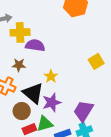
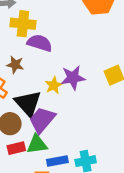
purple star: (52, 102) -> (73, 78), moved
purple trapezoid: (83, 111) -> (42, 120), moved

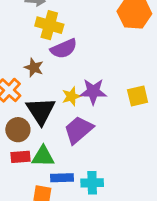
purple semicircle: (40, 43) -> (64, 49), turned 130
purple trapezoid: (42, 120) -> (78, 130), moved

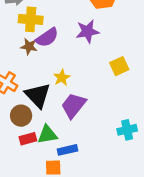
brown star: (34, 68) -> (29, 47), moved
purple star: (93, 91) -> (88, 31), moved
cyan cross: (92, 183) -> (127, 130), moved

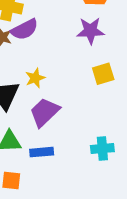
purple star: (88, 31) -> (91, 31), moved
blue rectangle: (67, 150) -> (42, 152), moved

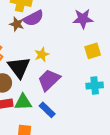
cyan cross: (102, 149) -> (95, 85), moved
blue rectangle: (42, 152) -> (47, 110), turned 49

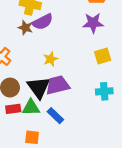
black triangle: (19, 67) -> (39, 87), moved
purple trapezoid: (49, 80) -> (58, 85), turned 30

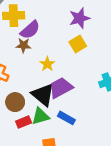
brown star: (25, 28) -> (23, 45), moved
yellow square: (103, 56) -> (78, 44), moved

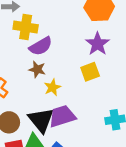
purple star: (80, 18) -> (98, 44), turned -30
brown star: (23, 45) -> (37, 69), moved

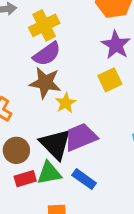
yellow cross: (26, 27) -> (44, 25), moved, turned -30
brown star: (37, 69) -> (45, 83), size x1.5

